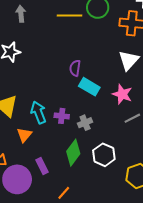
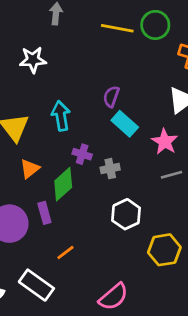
cyan arrow: (38, 112) -> (61, 116), moved
green diamond: (73, 153) -> (63, 184), moved

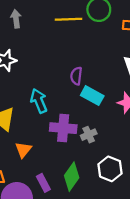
purple cross: (82, 154) -> (63, 128), size x1.6
green diamond: (63, 184) -> (72, 177), moved

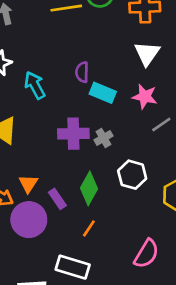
cyan arrow: (39, 101) -> (35, 85), moved
orange triangle: (23, 150) -> (28, 184), moved

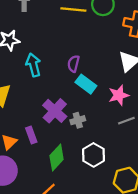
pink star: (145, 97) -> (119, 95), turned 30
purple cross: (73, 134) -> (55, 111), turned 30
purple rectangle: (57, 199) -> (31, 135), moved

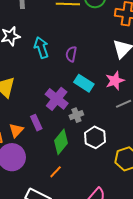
cyan arrow: (33, 65) -> (41, 48), moved
cyan rectangle: (86, 84) -> (84, 83), moved
gray cross: (78, 120) -> (76, 115), moved

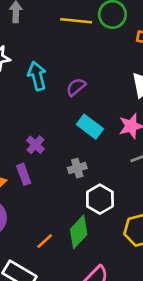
purple semicircle: (71, 54) -> (76, 87), turned 35
purple cross: (57, 99) -> (35, 145), moved, size x0.6
green diamond: (61, 142) -> (79, 232), moved

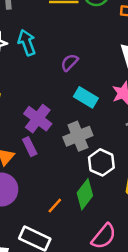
cyan arrow: (37, 76) -> (27, 43), moved
purple cross: (35, 145) -> (38, 119), size x1.6
gray cross: (77, 168) -> (78, 136), size x1.6

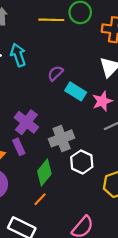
cyan rectangle: (86, 97) -> (76, 91), moved
green diamond: (85, 194) -> (44, 173), moved

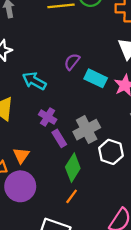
cyan arrow: (18, 55) -> (34, 81), moved, turned -35
purple cross: (26, 122) -> (48, 117), size x0.7
purple rectangle: (19, 147) -> (59, 138), moved

